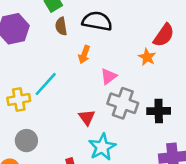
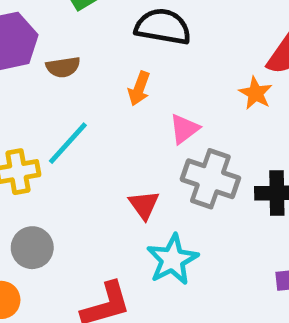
brown semicircle: (61, 26) -> (63, 67), moved, turned -90

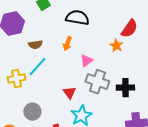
brown semicircle: (63, 67) -> (35, 45), moved
gray circle: (32, 248) -> (32, 112), moved

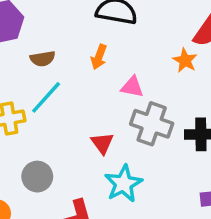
pink triangle: (86, 61) -> (132, 87), turned 48

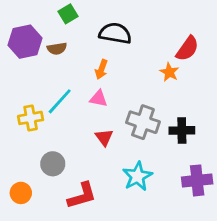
brown semicircle: (43, 59) -> (57, 49), moved
pink triangle: (132, 87) -> (99, 99), moved
cyan star: (123, 184) -> (137, 176), moved

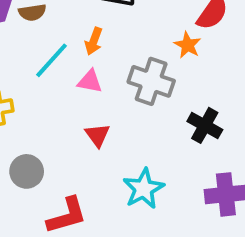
cyan line: (60, 101) -> (52, 60), moved
gray cross: (143, 122) -> (151, 81), moved
black cross: (182, 130) -> (205, 125), turned 30

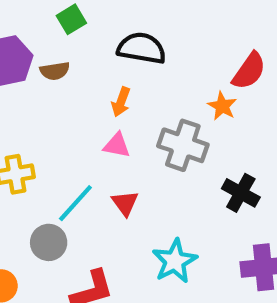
cyan line: (52, 60) -> (75, 203), moved

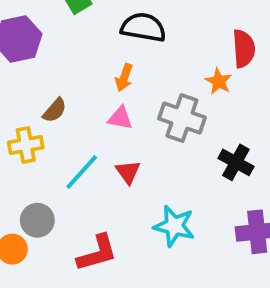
brown semicircle: (55, 71) -> (55, 110), moved, turned -40
red semicircle: (249, 71) -> (244, 49), turned -39
gray circle: (49, 242) -> (37, 220), moved
cyan star: (175, 261) -> (174, 226), turned -30

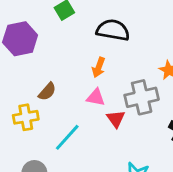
gray cross: (182, 118) -> (142, 97), turned -32
red triangle: (128, 172) -> (116, 119), moved

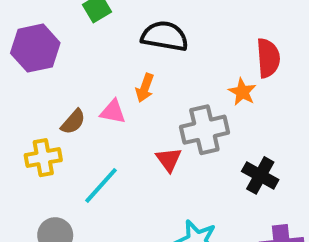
pink triangle: (96, 97) -> (113, 112), moved

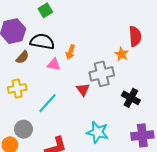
black semicircle: (165, 36) -> (42, 42), moved
brown semicircle: (73, 122) -> (22, 57), moved

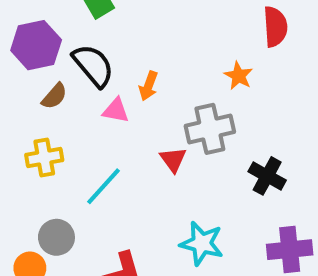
red semicircle: (135, 36) -> (275, 27), moved
black semicircle: (42, 42) -> (93, 65), turned 40
orange star: (122, 54) -> (239, 76), moved

